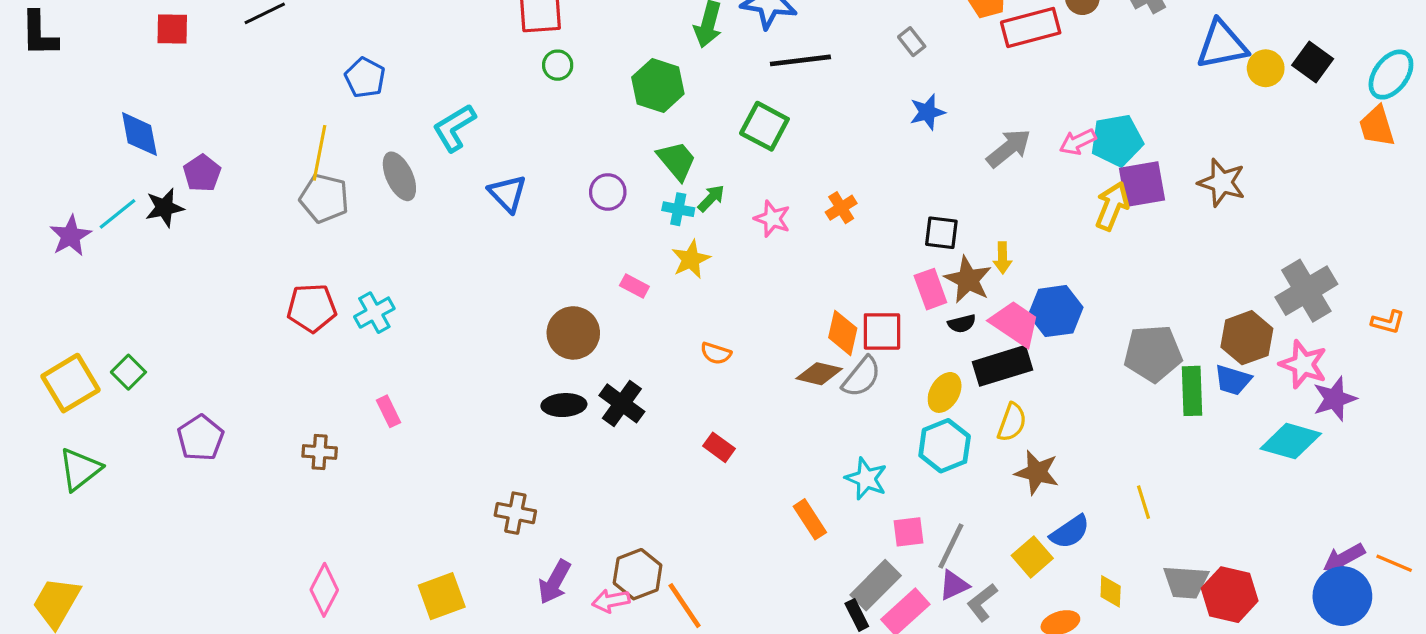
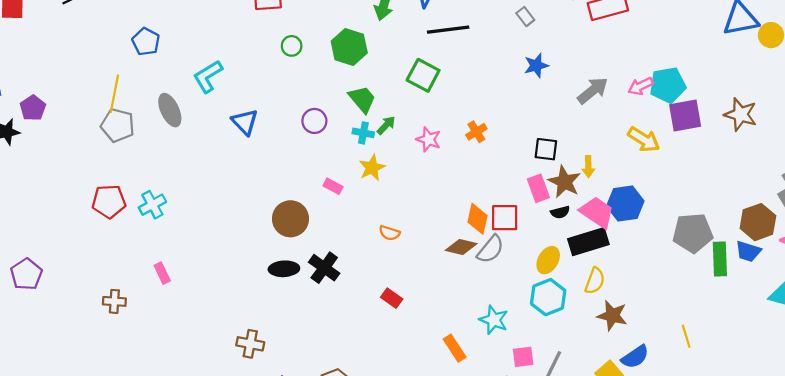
green circle: (558, 65) -> (292, 46), moved
yellow arrow: (1112, 206) -> (644, 139), moved, turned 100
purple pentagon: (201, 438) -> (26, 274), moved

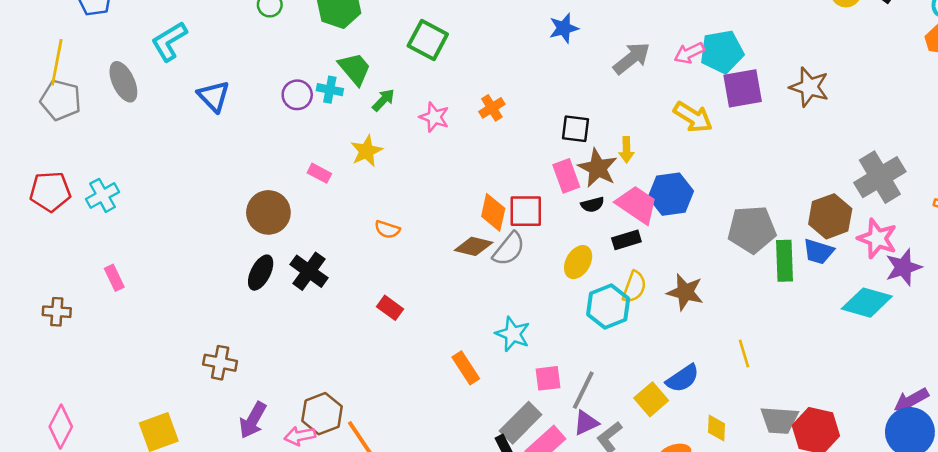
cyan cross: (363, 133) -> (330, 90), moved
black rectangle: (588, 242) -> (626, 240), size x0.6
black ellipse: (284, 269) -> (261, 273), turned -60
cyan hexagon: (548, 297) -> (608, 306), moved
brown star: (612, 316) -> (685, 292), moved

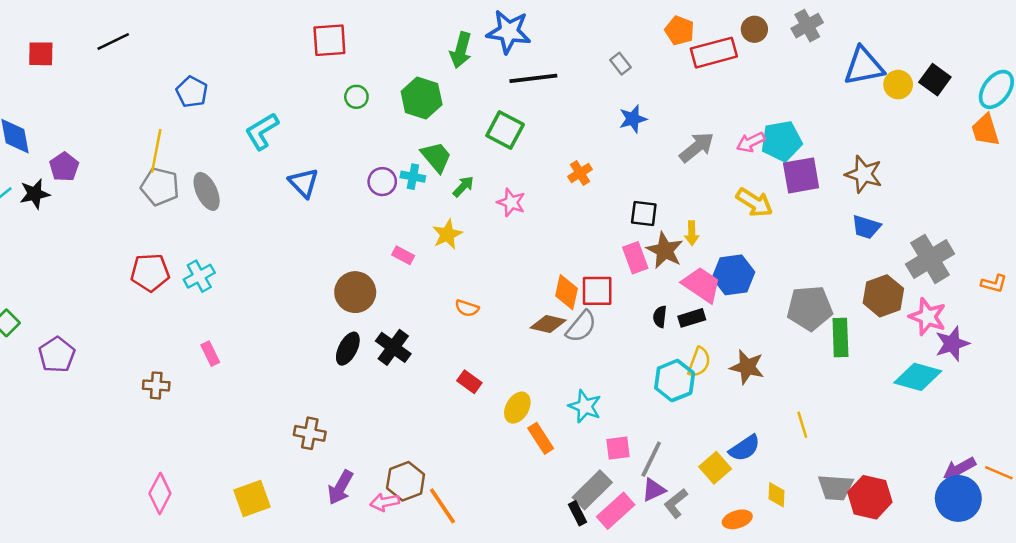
gray ellipse: (123, 82) -> (207, 191), moved
orange cross: (492, 108) -> (580, 173), moved
black semicircle: (592, 205) -> (660, 317), moved, turned 110
blue trapezoid: (818, 252) -> (866, 227), moved
yellow ellipse: (578, 262) -> (517, 408), moved

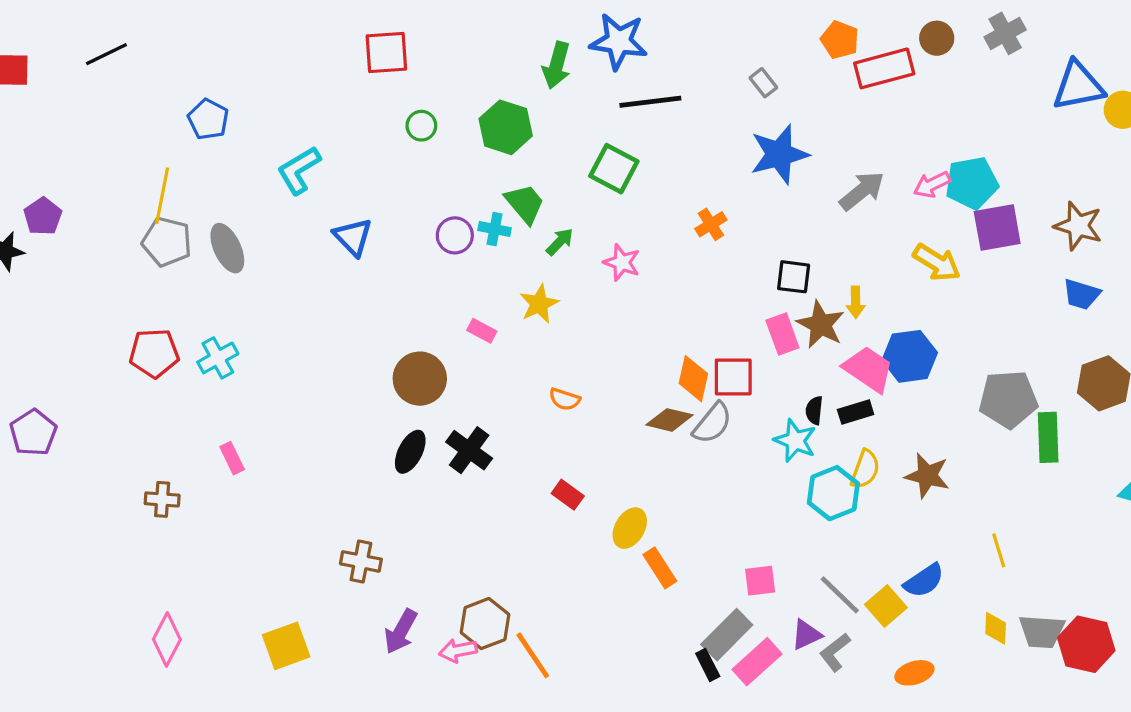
blue star: (633, 119) -> (779, 154), size x1.6
purple pentagon: (57, 355) -> (33, 433), moved
cyan star: (585, 406) -> (795, 441), moved
gray line: (651, 459) -> (840, 595), moved, turned -72
yellow diamond: (777, 495) -> (996, 628), moved

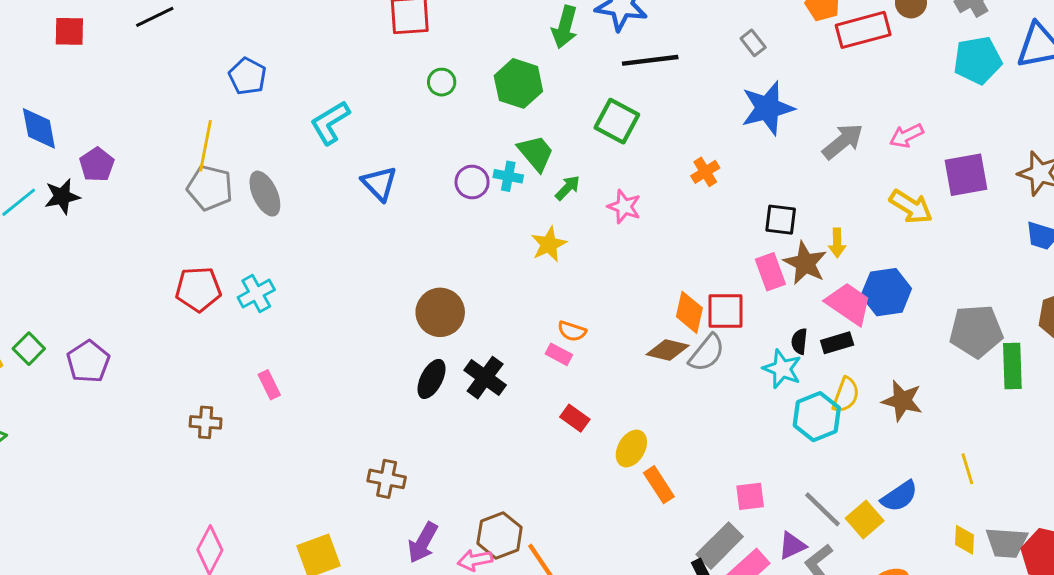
cyan pentagon: (972, 183) -> (978, 60), moved
pink rectangle: (482, 331) -> (559, 354), moved

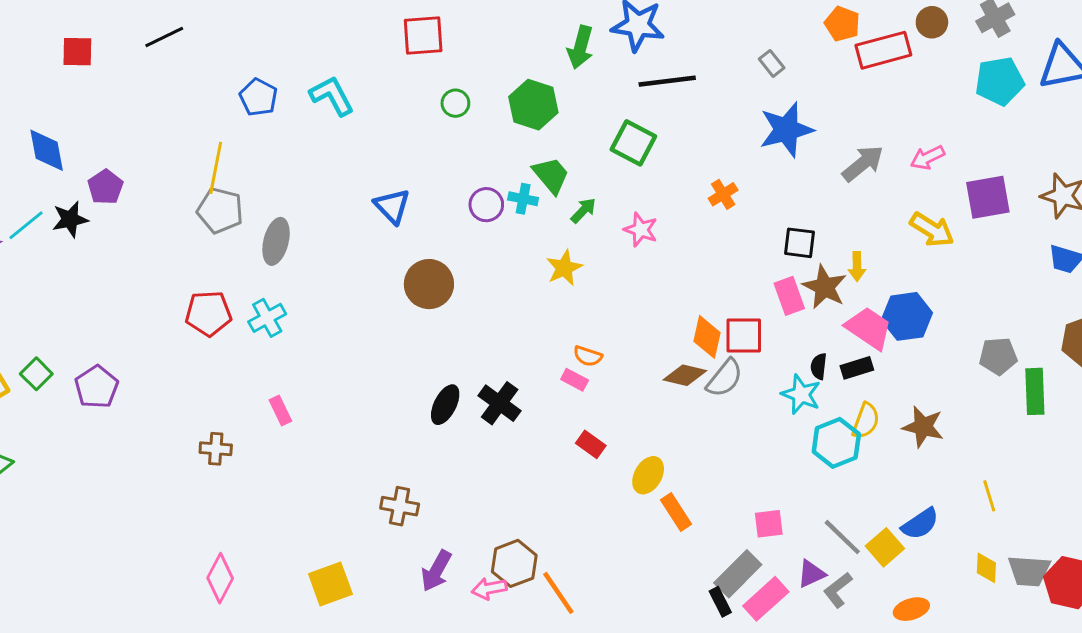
cyan L-shape: (330, 123) -> (332, 96), moved, turned 93
gray ellipse: (265, 194) -> (276, 241), moved, turned 39
brown circle: (440, 312) -> (429, 284), moved
gray pentagon: (976, 331) -> (998, 356), size x0.7

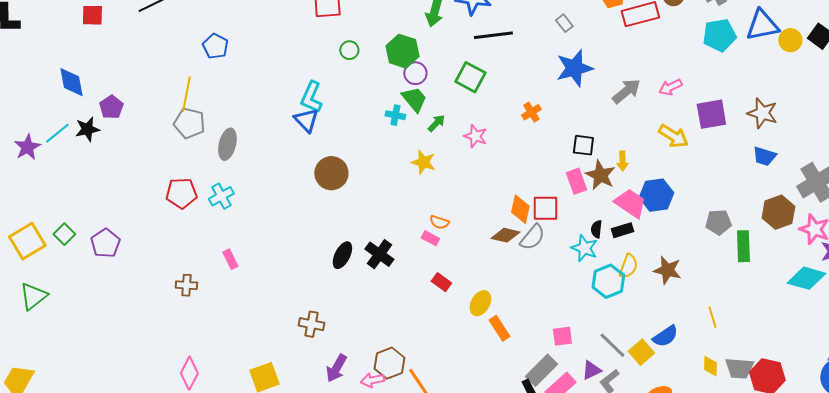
cyan L-shape: (332, 96) -> (311, 97), moved, turned -128
purple circle: (486, 205) -> (415, 73), moved
yellow star: (564, 268) -> (423, 162), turned -30

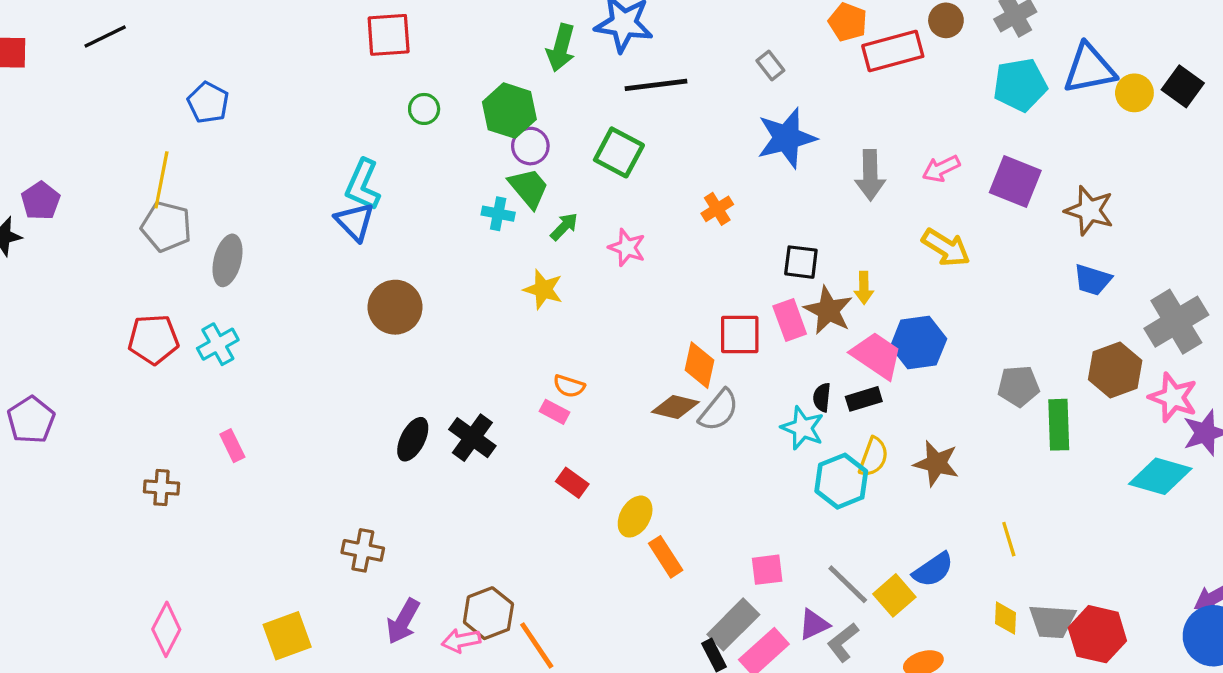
gray arrow: (626, 91) -> (870, 175), turned 128
purple square: (711, 114) -> (1015, 181), moved, turned 32
red square: (545, 208) -> (740, 335), moved

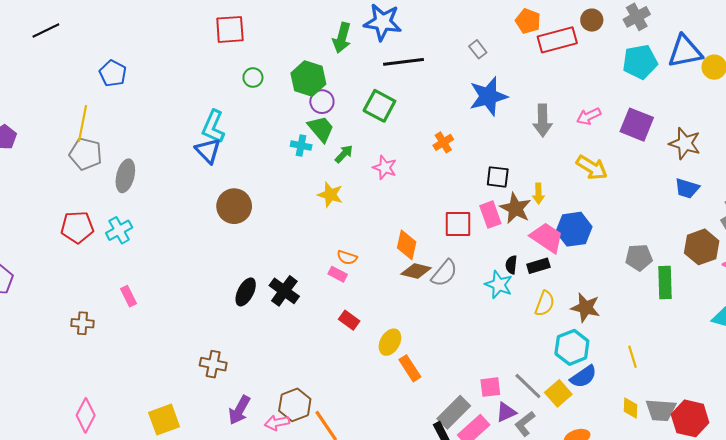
orange diamond: (699, 365) -> (407, 245), moved
cyan hexagon: (841, 481) -> (572, 347), moved
pink square: (767, 570) -> (490, 387), moved

